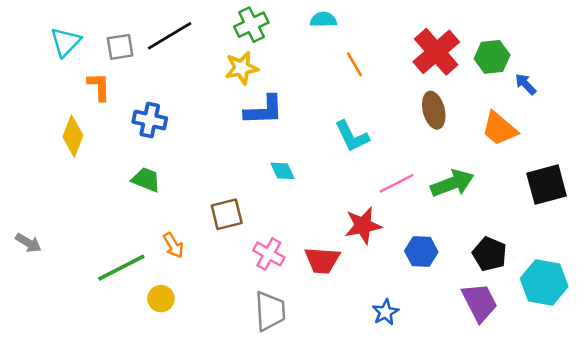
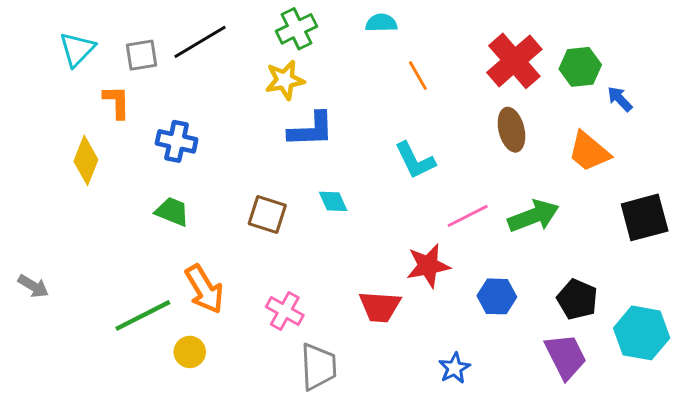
brown square: (227, 214) -> (267, 215), moved, turned 32
orange arrow: (173, 245) -> (204, 289), size x1.6
pink cross: (269, 254) -> (285, 311), moved

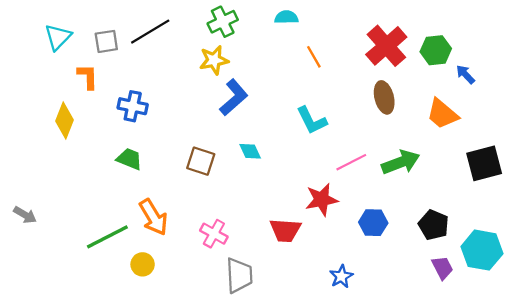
blue L-shape: (311, 130) -> (234, 97), turned -39
purple trapezoid: (566, 356) -> (442, 268), moved, size x0.7

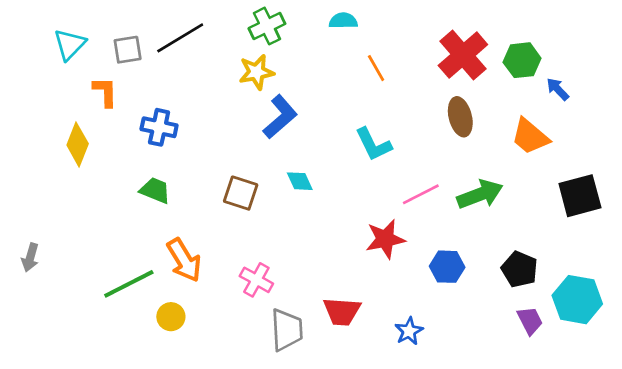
gray arrow: (25, 215) -> (30, 257), turned 75
red trapezoid: (285, 230) -> (342, 311), moved

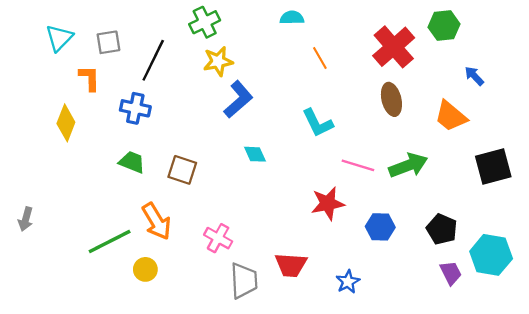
green cross: (267, 26) -> (205, 22), moved
black line: (180, 38) -> (153, 60), moved, turned -33
green hexagon: (522, 60) -> (444, 26), moved
brown square: (241, 193) -> (182, 170), moved
pink line: (421, 194) -> (358, 165), turned 44

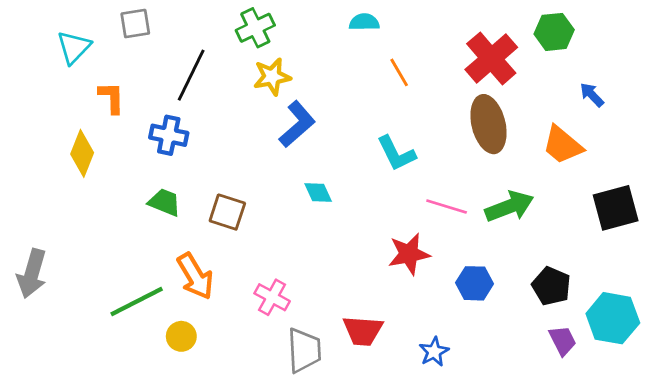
gray square: (108, 42) -> (135, 24), moved
brown ellipse: (391, 99) -> (488, 124), size x1.4
gray arrow: (26, 219) -> (32, 274), size x1.6

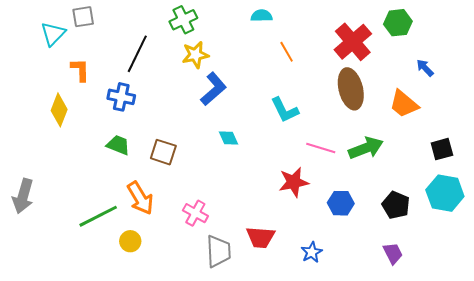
gray square: (135, 24) -> (83, 17), moved
black square: (616, 208) -> (442, 149), size x0.7
cyan hexagon: (613, 318) -> (445, 193), moved
purple trapezoid: (563, 341) -> (393, 253), moved

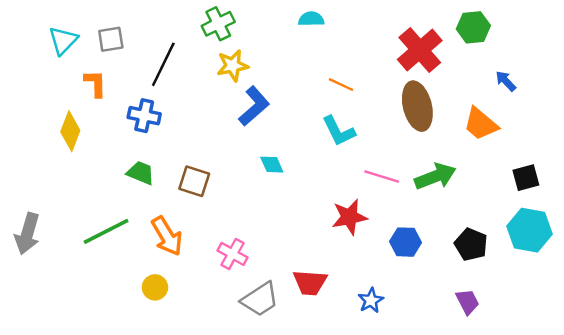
gray square: (83, 17) -> (111, 39), moved
orange line: (287, 52) -> (341, 85), moved, turned -35
green line: (98, 216) -> (106, 231), moved
gray trapezoid: (218, 251) -> (260, 299), turned 60

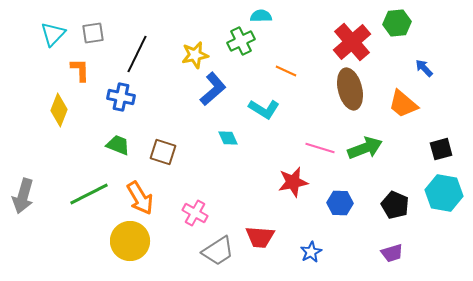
green cross: (218, 24) -> (241, 41), moved
cyan L-shape: (339, 131) -> (264, 109), moved, turned -32
yellow circle: (155, 287) -> (130, 241), size x1.8
purple trapezoid: (467, 302) -> (392, 253), turned 100

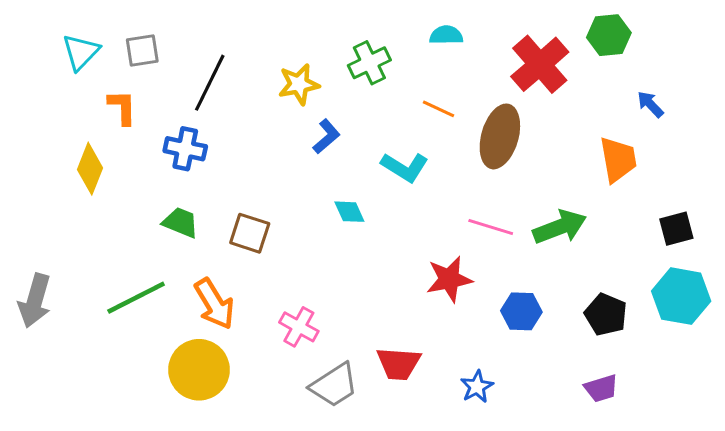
cyan semicircle: (261, 16) -> (446, 35), moved
blue L-shape: (213, 89) -> (326, 136), size x0.7
brown ellipse: (350, 89) -> (500, 136), moved, turned 30
orange trapezoid: (403, 104) -> (618, 159), turned -140

